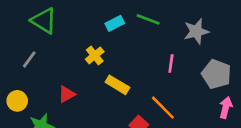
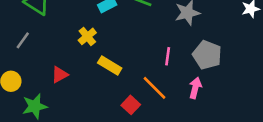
pink line: (171, 63) -> (168, 56), moved
pink arrow: (226, 108) -> (195, 88), moved

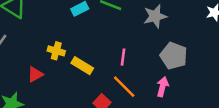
yellow cross: (87, 36) -> (56, 51), moved, turned -35
pink line: (168, 56) -> (123, 57), moved

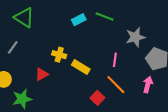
gray star: (155, 16) -> (135, 37), moved

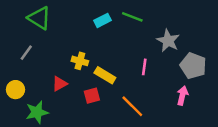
gray star: (135, 37) -> (168, 41), turned -30
orange line: (116, 85) -> (132, 106), moved
red square: (97, 98) -> (92, 96), moved, turned 32

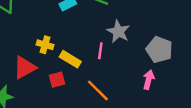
gray star: (168, 41) -> (118, 31), moved
pink line: (144, 67) -> (100, 51), moved
red triangle: (60, 84) -> (25, 68), size x1.5

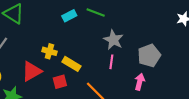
gray pentagon: (159, 50) -> (149, 56), turned 30
pink line: (100, 51) -> (111, 62), moved

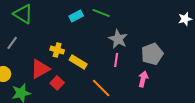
red square: (60, 82) -> (57, 83), moved, turned -32

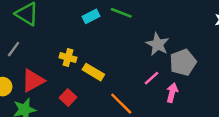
gray star: (118, 39) -> (158, 44), moved
pink line: (116, 60) -> (151, 78), moved, turned 40
red triangle: (40, 69) -> (33, 81), moved

